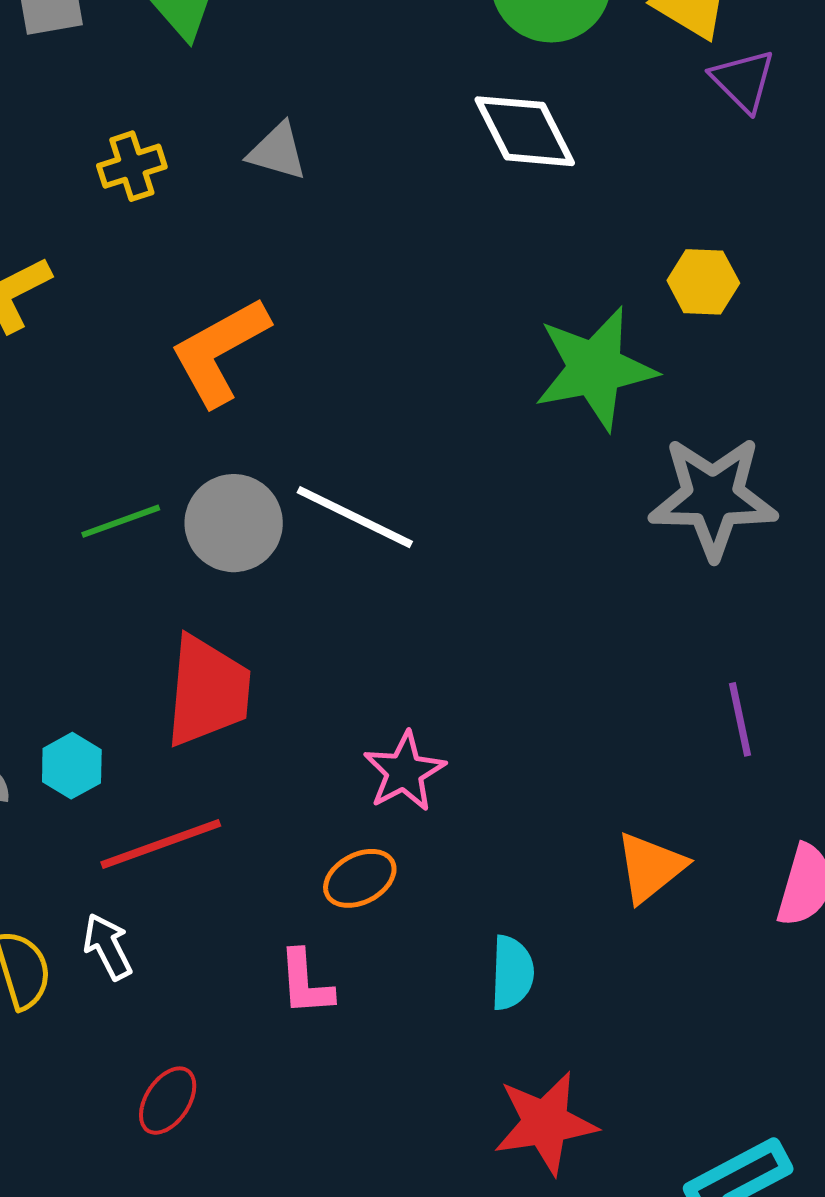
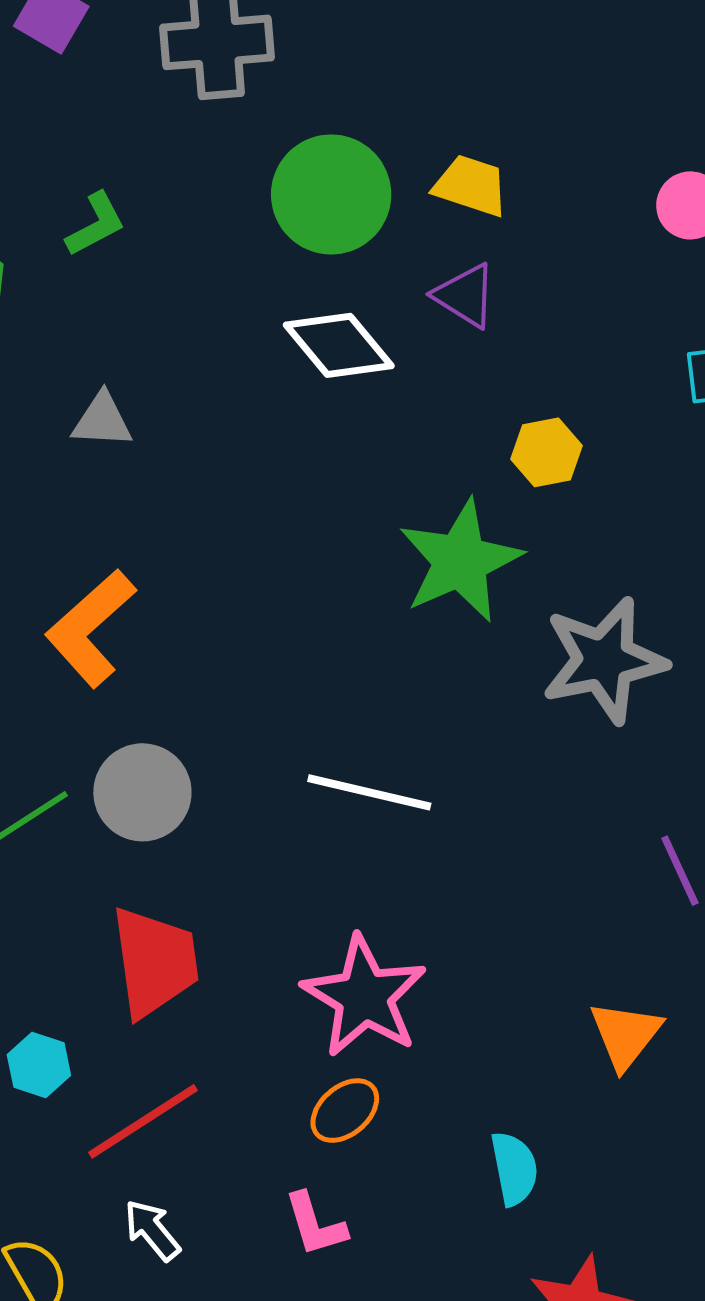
purple triangle: (743, 80) -> (465, 296), moved
white line: (355, 517) -> (369, 792), moved
pink star: (404, 772) -> (364, 997), size x1.5
white arrow: (108, 947) -> (152, 1230), moved

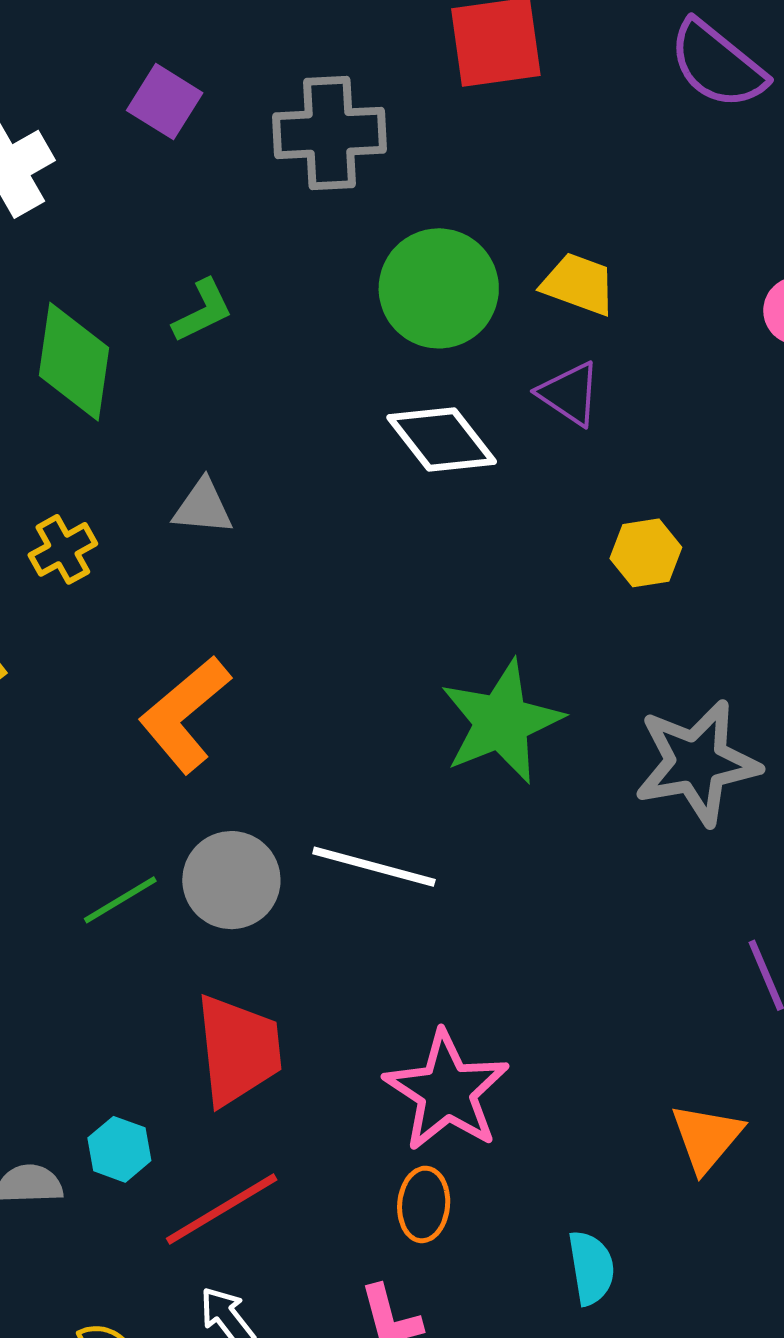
green star: (460, 561) -> (502, 722), moved
white line: (369, 792) -> (374, 867), moved
orange ellipse: (345, 1111) -> (424, 1204), turned -46

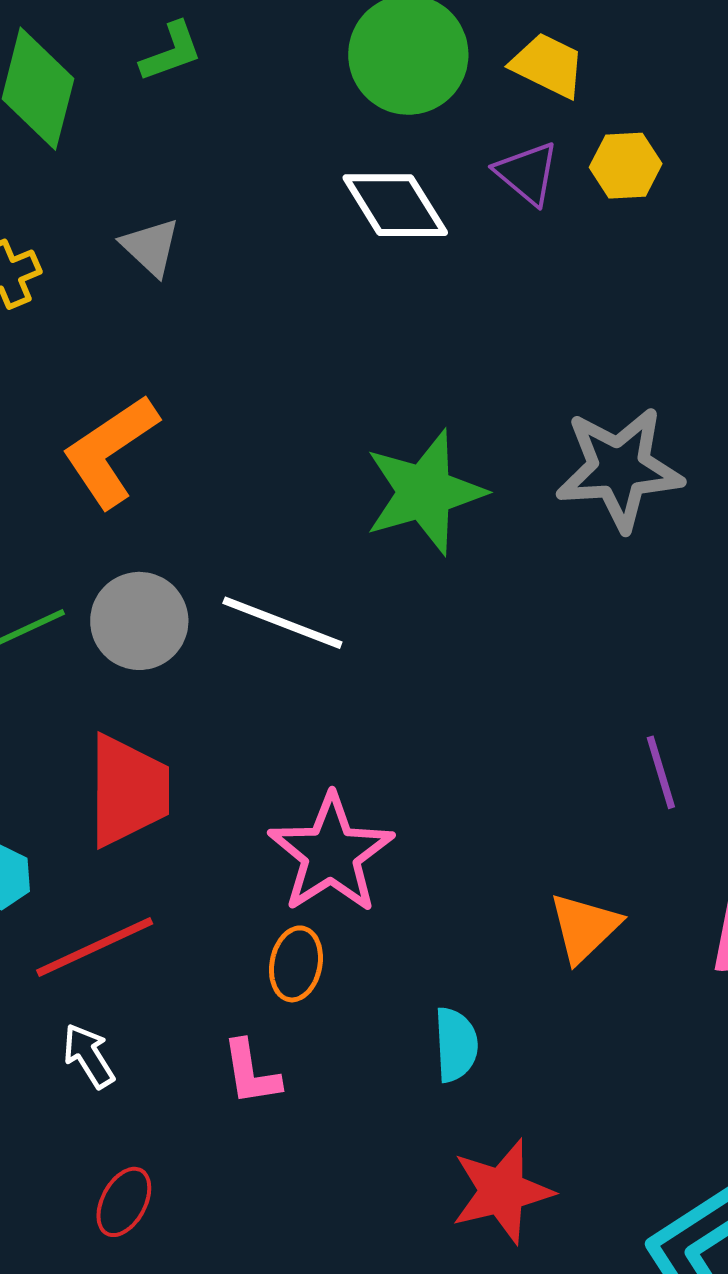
gray triangle: (203, 507) -> (151, 247), turned 32
yellow hexagon: (646, 553) -> (626, 166), moved
gray star: (697, 763) -> (619, 469), moved

